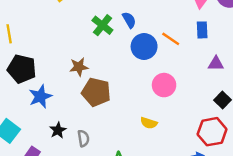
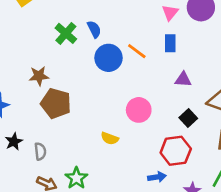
pink circle: (164, 85) -> (139, 110), moved

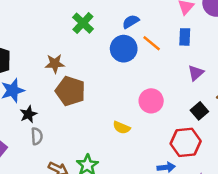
blue semicircle: (94, 29) -> (131, 22), moved, turned -96
purple triangle: (183, 79) -> (196, 73), turned -48
black star: (14, 142) -> (28, 114), moved
gray semicircle: (40, 151) -> (37, 136), moved

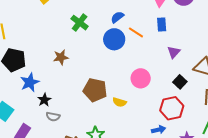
brown pentagon: (70, 91) -> (95, 90), moved
gray semicircle: (37, 136) -> (53, 117), turned 112

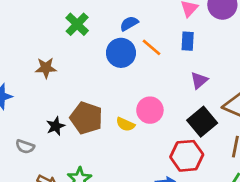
black square: (180, 82) -> (202, 122), size x1.5
black star: (44, 100) -> (56, 126), moved
yellow semicircle: (119, 102) -> (125, 124), moved

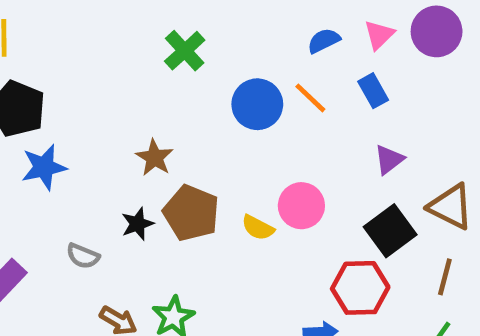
blue semicircle: (129, 24) -> (324, 41), moved
blue rectangle: (188, 41) -> (373, 91), turned -36
brown star: (46, 68) -> (154, 158), moved, turned 30

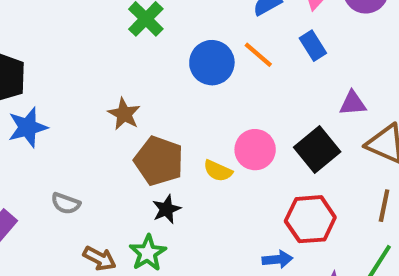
purple triangle: (389, 159) -> (353, 103), moved, turned 36
black star: (137, 224) -> (166, 209), moved
black square: (390, 231) -> (317, 149), moved

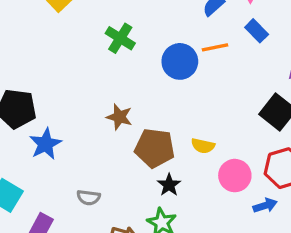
orange line: (258, 55) -> (215, 47), turned -40
pink circle: (255, 150) -> (235, 176), moved

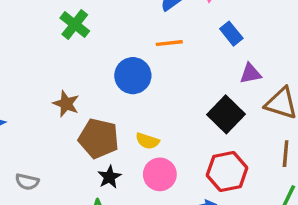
blue rectangle: (257, 31) -> (231, 34), moved
blue circle: (180, 61) -> (133, 76), moved
pink circle: (235, 176) -> (160, 174), moved

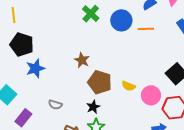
blue circle: (133, 76) -> (121, 20), moved
pink circle: (160, 174) -> (151, 95), moved
black star: (109, 177) -> (93, 107), moved

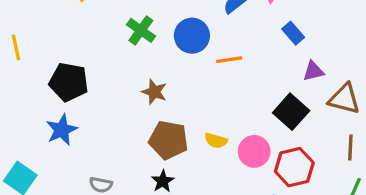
orange line: (146, 29) -> (229, 60), moved
black pentagon: (22, 45) -> (69, 82), moved
brown star: (82, 60) -> (154, 92), moved

